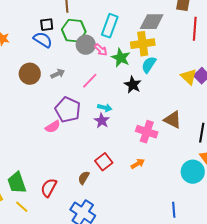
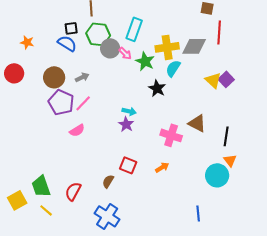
gray diamond: (152, 22) -> (194, 46), moved
pink line: (90, 81) -> (83, 103), moved
purple pentagon: (68, 110) -> (61, 102), moved
red square: (104, 162) -> (128, 165), turned -30

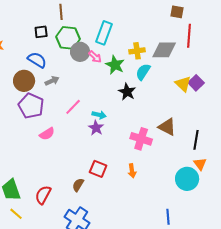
blue semicircle: (67, 43) -> (37, 60), moved
yellow cross: (167, 47) -> (137, 51), size x0.7
pink line: (83, 103) -> (73, 107), moved
orange arrow: (162, 167) -> (132, 171), turned 112

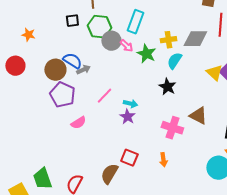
blue semicircle: (37, 60) -> (72, 61), moved
black star: (127, 92) -> (167, 87), moved
brown semicircle: (78, 185) -> (109, 174), size x1.5

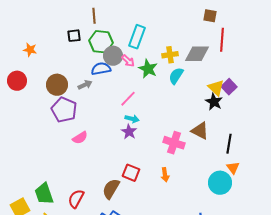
blue semicircle: (72, 61) -> (101, 69), moved, turned -42
black star: (167, 87) -> (214, 102), moved
pink line: (104, 96) -> (128, 99), moved

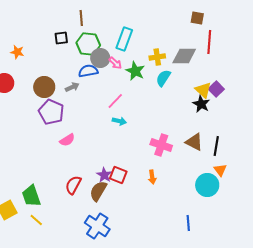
brown triangle: (200, 131) -> (194, 142), moved
purple star: (129, 132) -> (104, 175), moved
red semicircle: (76, 199) -> (73, 185), moved

